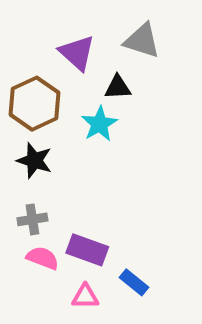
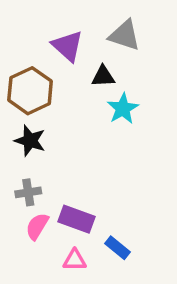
cyan star: (99, 124) -> (123, 109), moved
pink semicircle: (43, 258) -> (37, 226), turned -80

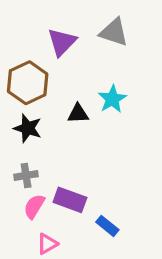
purple triangle: (67, 46) -> (62, 42), turned 32
black triangle: (103, 76) -> (78, 114), moved
pink triangle: (75, 260) -> (47, 244), moved, turned -30

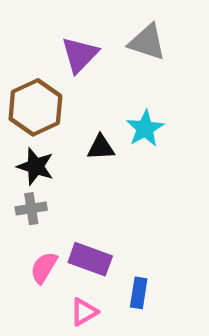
gray cross: (26, 175) -> (31, 209), moved
blue rectangle: (107, 226) -> (139, 293), turned 60
pink triangle: (47, 244) -> (84, 312), moved

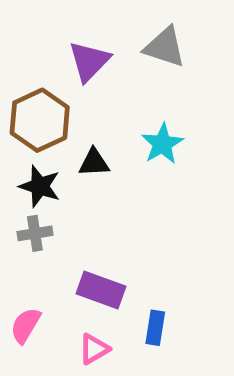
black triangle: (101, 147) -> (94, 163), moved
pink semicircle: (44, 268) -> (26, 325), moved

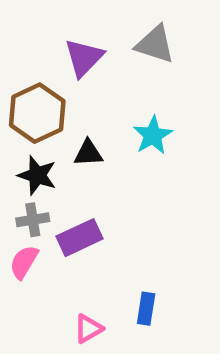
purple rectangle: (101, 290) -> (79, 238), moved, turned -45
pink semicircle: (26, 325) -> (24, 262), moved

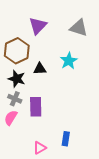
gray triangle: (155, 44) -> (79, 28), moved
gray cross: (33, 220) -> (15, 99), turned 32
purple rectangle: (79, 238) -> (36, 107), turned -66

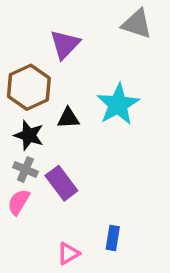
gray triangle: (79, 28) -> (137, 24), moved
cyan star: (69, 61) -> (118, 104), size x1.4
purple rectangle: (36, 107) -> (61, 183), turned -36

